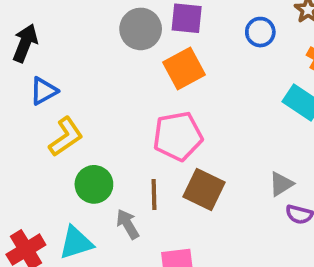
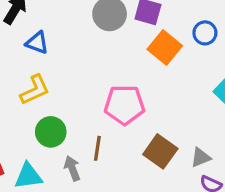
orange square: (184, 68) -> (165, 48), moved, turned -32
blue triangle: (44, 91) -> (37, 43), moved, turned 40
brown square: (204, 190) -> (160, 151), moved

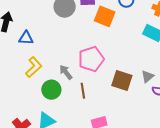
gray arrow: (72, 168) -> (66, 72), moved

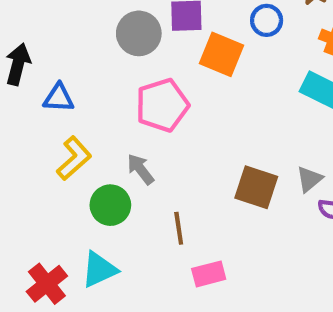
pink pentagon: (91, 59) -> (162, 105), moved
brown line: (83, 91) -> (179, 228), moved

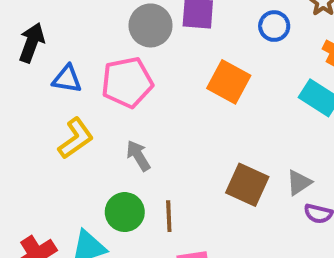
orange square: (221, 54) -> (229, 82), moved
pink pentagon: (162, 105) -> (127, 82), moved
green circle: (110, 205) -> (125, 212), moved

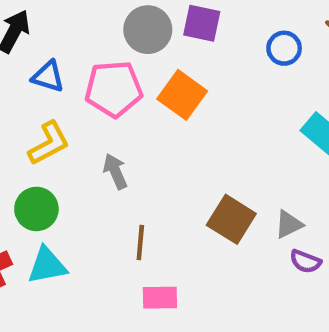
orange square: (229, 82) -> (182, 95), moved
green circle: (125, 212) -> (36, 209), moved

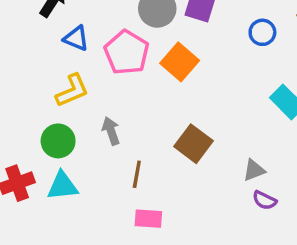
pink pentagon: (114, 89) -> (127, 52), turned 30
gray arrow: (115, 171) -> (111, 131), moved
brown square: (231, 219) -> (193, 144), moved

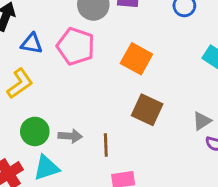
orange square: (180, 62) -> (136, 59), moved
yellow L-shape: (72, 91) -> (20, 84), moved
gray arrow: (111, 131) -> (70, 136), moved, turned 125

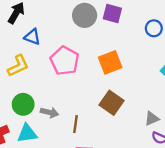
pink pentagon: (76, 46) -> (65, 61), moved
orange square: (136, 59) -> (110, 62), turned 30

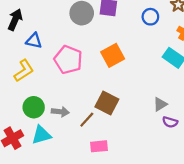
brown square: (112, 103) -> (107, 103), moved
brown line: (75, 124) -> (87, 120), turned 42

